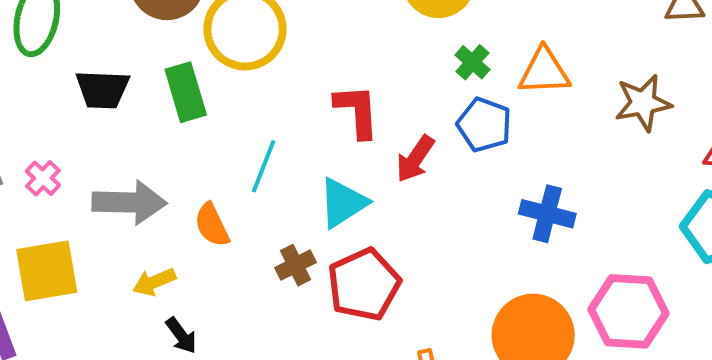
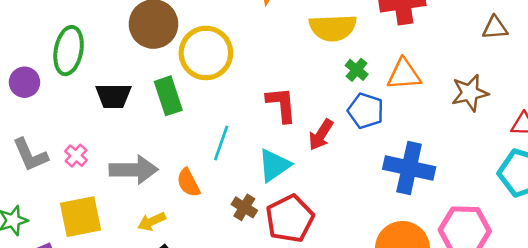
blue cross: (547, 214) -> (409, 168), size x1.4
brown cross: (295, 265) -> (244, 207), turned -30

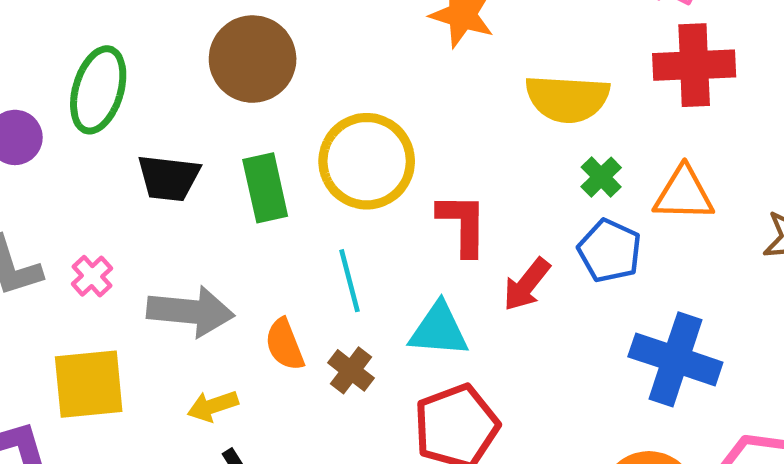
yellow circle: (206, 53) -> (367, 161), moved
cyan line: (221, 143) -> (350, 281), turned -40
cyan triangle: (274, 165) -> (439, 330), turned 33
brown cross: (244, 207) -> (351, 370), moved

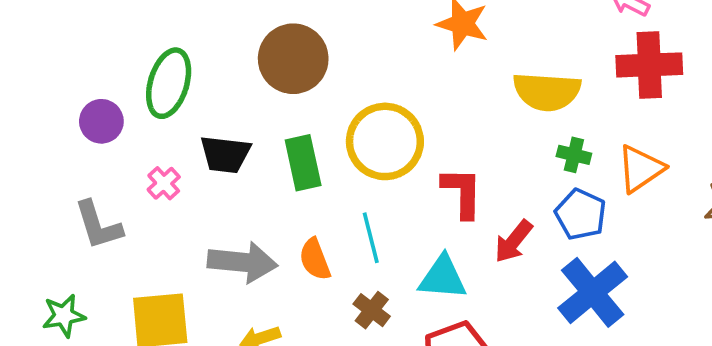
green cross: (601, 177) -> (574, 155), turned -32
orange triangle: (684, 194) -> (641, 169), turned -36
pink cross: (92, 276) -> (164, 183), moved
orange semicircle: (285, 345) -> (315, 259), moved
blue cross: (675, 359) -> (593, 292), moved, turned 32

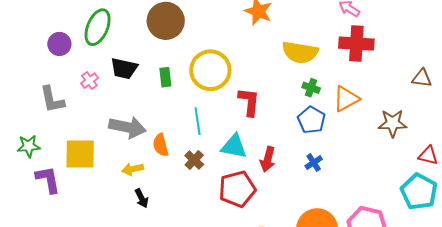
green rectangle: (303, 163) -> (165, 77), size x0.7
red arrow: (514, 241) -> (268, 159), moved, turned -30
orange semicircle: (315, 259) -> (161, 145), moved
blue cross: (593, 292) -> (314, 163), size x0.5

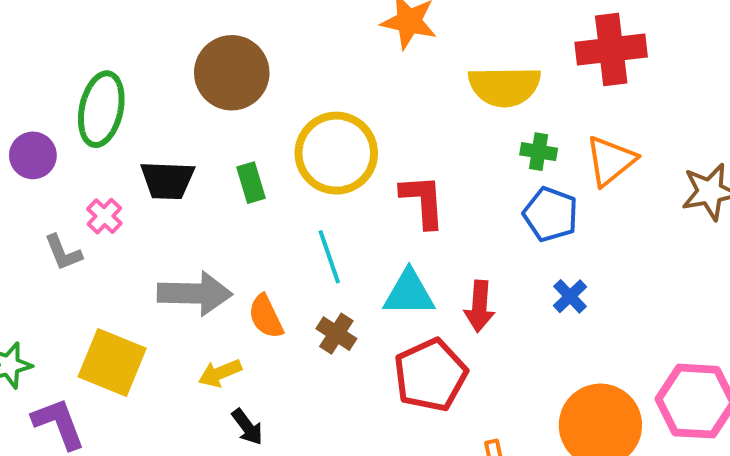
gray L-shape: (52, 99) -> (63, 253), moved, size x0.7
yellow square: (80, 154) -> (112, 362), turned 32

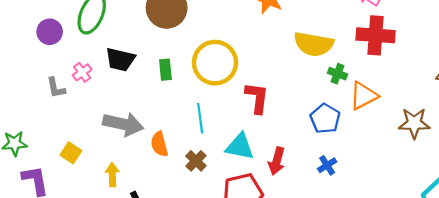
green cross: (539, 152) -> (338, 74), moved
yellow square: (112, 362) -> (71, 153), size x0.6
yellow arrow: (220, 373) -> (112, 175), moved, turned 100

